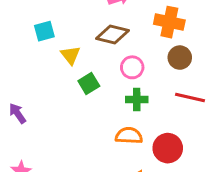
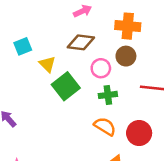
brown circle: (180, 58) -> (126, 56), moved
green square: (89, 83) -> (66, 86), size x1.5
orange semicircle: (129, 136) -> (105, 126), turned 35

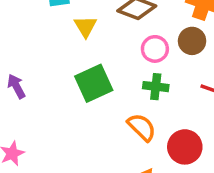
green square: (66, 86) -> (94, 83), moved

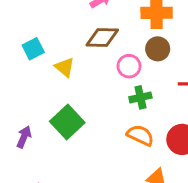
green square: (94, 83) -> (67, 122), moved
purple arrow: (16, 86) -> (24, 137), turned 70

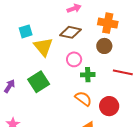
pink circle: (129, 66) -> (74, 59), moved
yellow triangle: (65, 67) -> (43, 47), size x1.5

